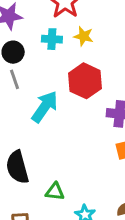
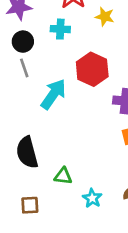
yellow star: (84, 36) -> (105, 17), moved

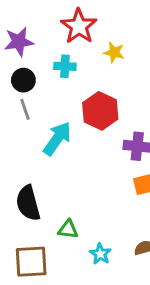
brown square: (30, 205) -> (31, 262), size x1.6

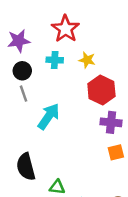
yellow star: (114, 52) -> (87, 60), moved
red hexagon: (100, 111) -> (101, 90), moved

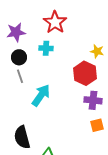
yellow star: (87, 60) -> (97, 51), moved

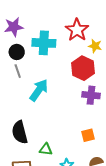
red star: (55, 22) -> (77, 30), moved
cyan cross: (46, 48) -> (44, 43), size x1.6
orange square: (97, 125) -> (88, 135), moved

